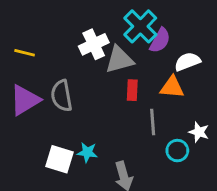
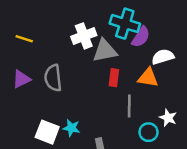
cyan cross: (140, 26) -> (125, 24), turned -32
purple triangle: (25, 100) -> (21, 79), size x0.7

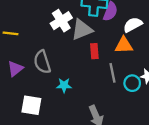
cyan star: (71, 128) -> (64, 85), moved
white square: (47, 132) -> (31, 105), moved
cyan circle: (149, 132) -> (132, 83), moved

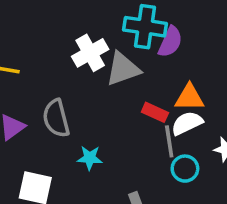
white semicircle: (133, 25) -> (187, 123), moved
red rectangle: (94, 51) -> (155, 112), moved, turned -64
cyan circle: (132, 83) -> (185, 169), moved

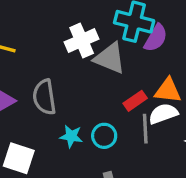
gray triangle: (123, 69) -> (110, 58), turned 36
red rectangle: (155, 112) -> (135, 101), turned -65
cyan circle: (185, 169) -> (104, 136), moved

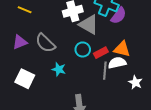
gray semicircle: (44, 97) -> (45, 43), turned -45
cyan circle: (104, 136) -> (83, 49), moved

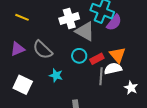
orange triangle: (122, 49) -> (118, 55), turned 36

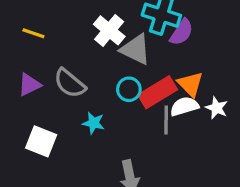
white cross: (69, 18) -> (109, 30), turned -30
red rectangle: (97, 59) -> (158, 92), size x1.6
white star: (131, 88) -> (217, 108), moved

